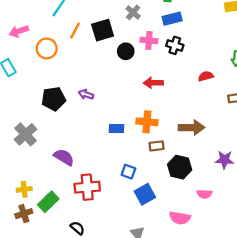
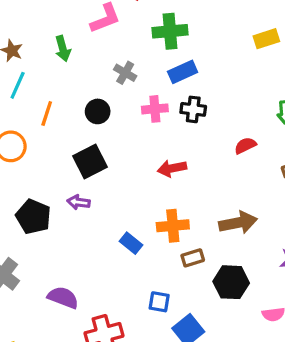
black square: (103, 30) -> (90, 161), moved
black circle: (126, 51) -> (98, 111), moved
black pentagon: (54, 99) -> (33, 217), turned -30
blue rectangle: (116, 129) -> (131, 243), turned 48

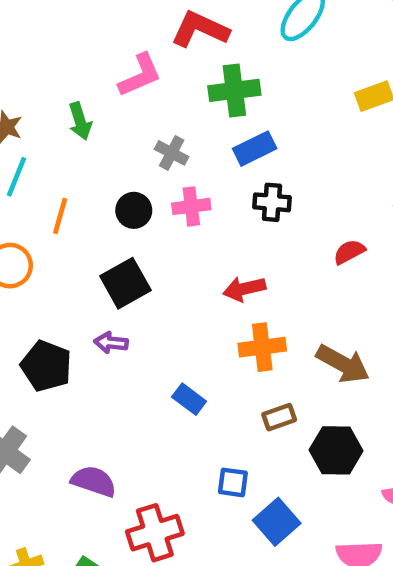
pink cross: (155, 109) -> (191, 206), moved
brown arrow: (238, 223) -> (343, 364), turned 42
orange cross: (173, 226) -> (262, 347), moved

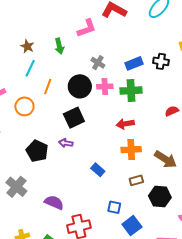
green cross: (234, 90) -> (131, 91), moved
black cross: (272, 202) -> (161, 61), moved
black circle: (134, 210) -> (80, 86), size x1.5

